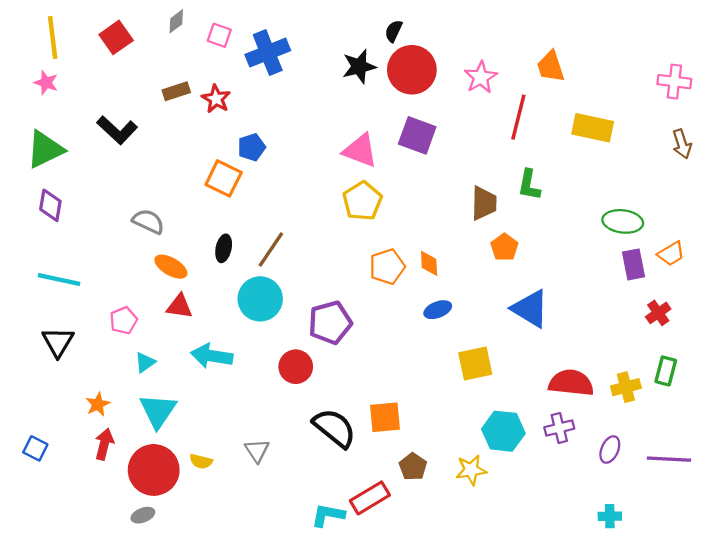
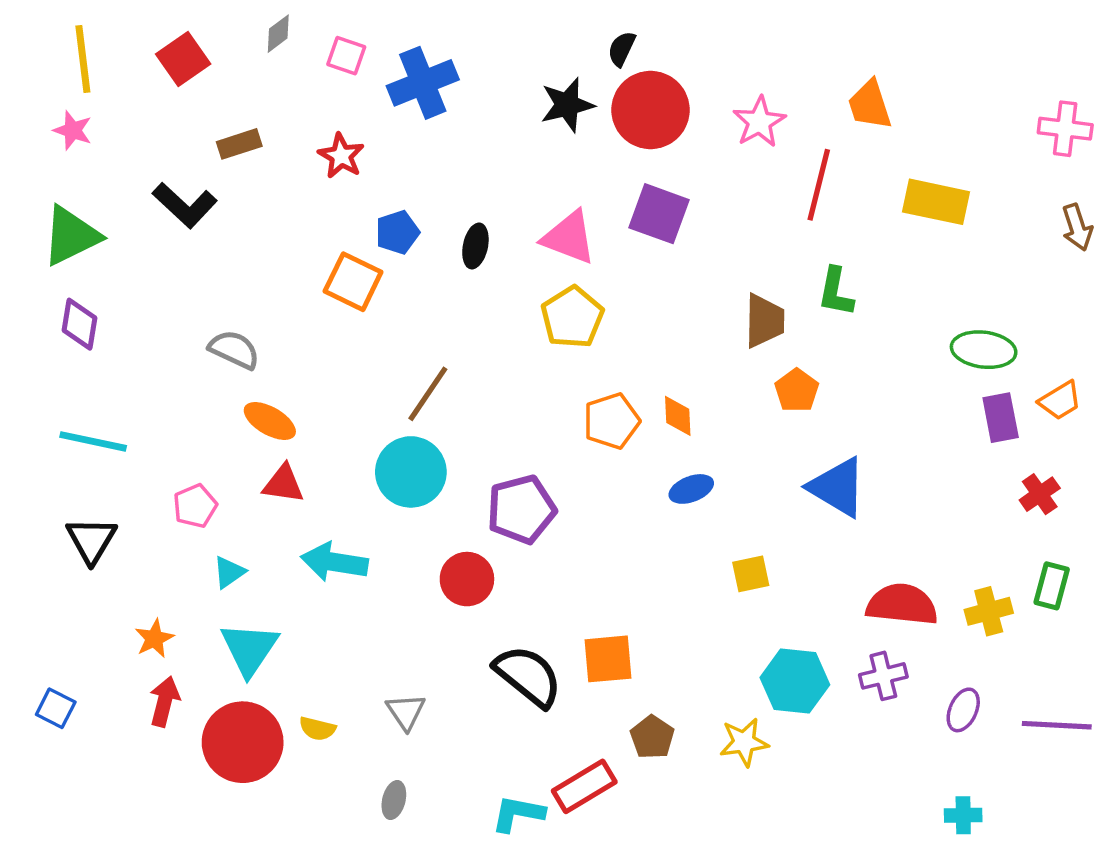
brown rectangle: (176, 91) -> (239, 144), moved
black ellipse: (224, 248) -> (475, 246), moved
yellow square: (475, 363) -> (751, 574), size x0.7
gray ellipse: (143, 515) -> (394, 800), moved, turned -55

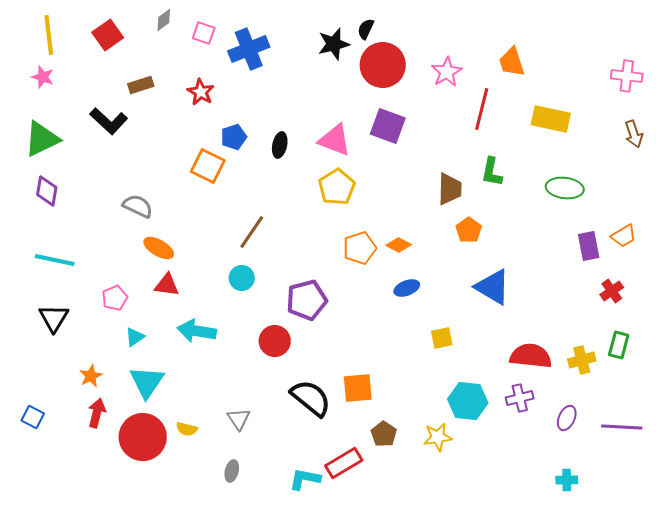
black star: (567, 105) -> (334, 44), moved
green ellipse: (984, 350) -> (565, 188), moved
orange diamond: (678, 416) -> (399, 245), turned -60
cyan circle: (411, 472) -> (242, 278), size x0.6

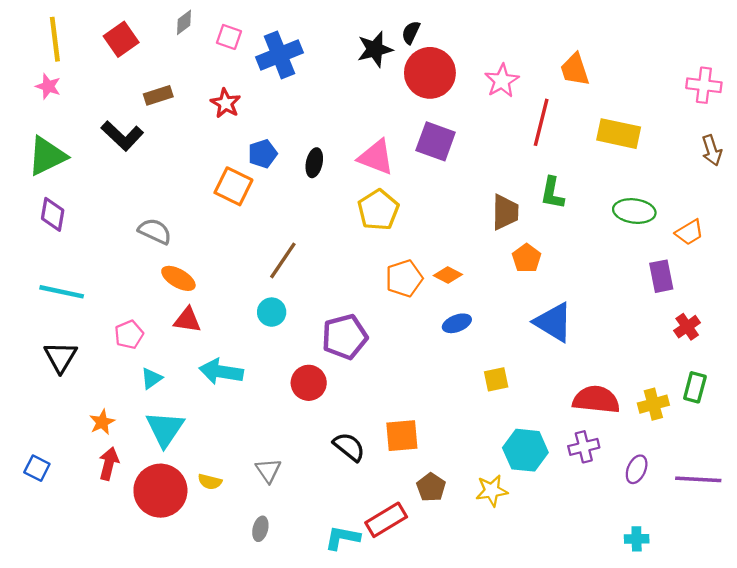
orange trapezoid: (624, 236) -> (689, 232), moved
black semicircle: (311, 398) -> (349, 447), size x0.7

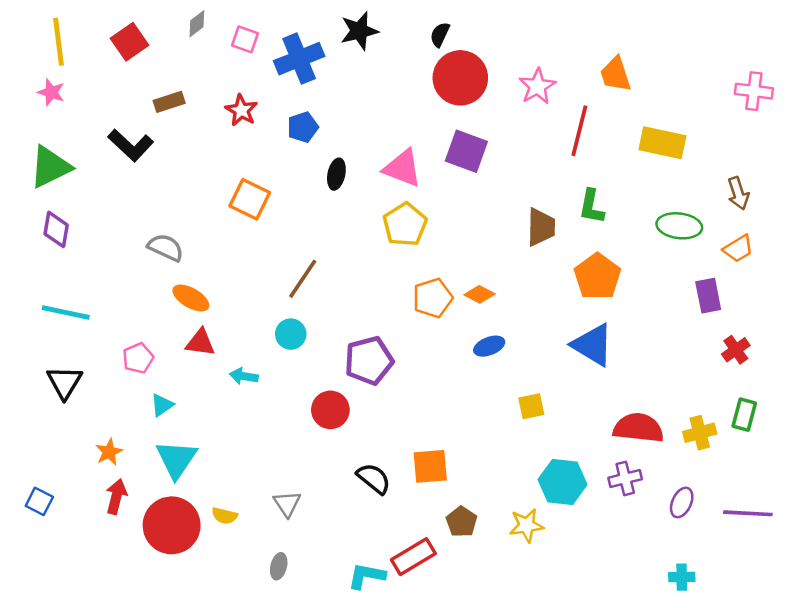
black star: (375, 49) -> (359, 31), moved
brown arrow: (712, 150) -> (738, 193), moved
blue pentagon: (263, 154) -> (303, 127), moved
orange pentagon: (527, 258) -> (597, 276), moved, size x1.5
cyan arrow: (221, 372) -> (244, 376), moved, size x0.6

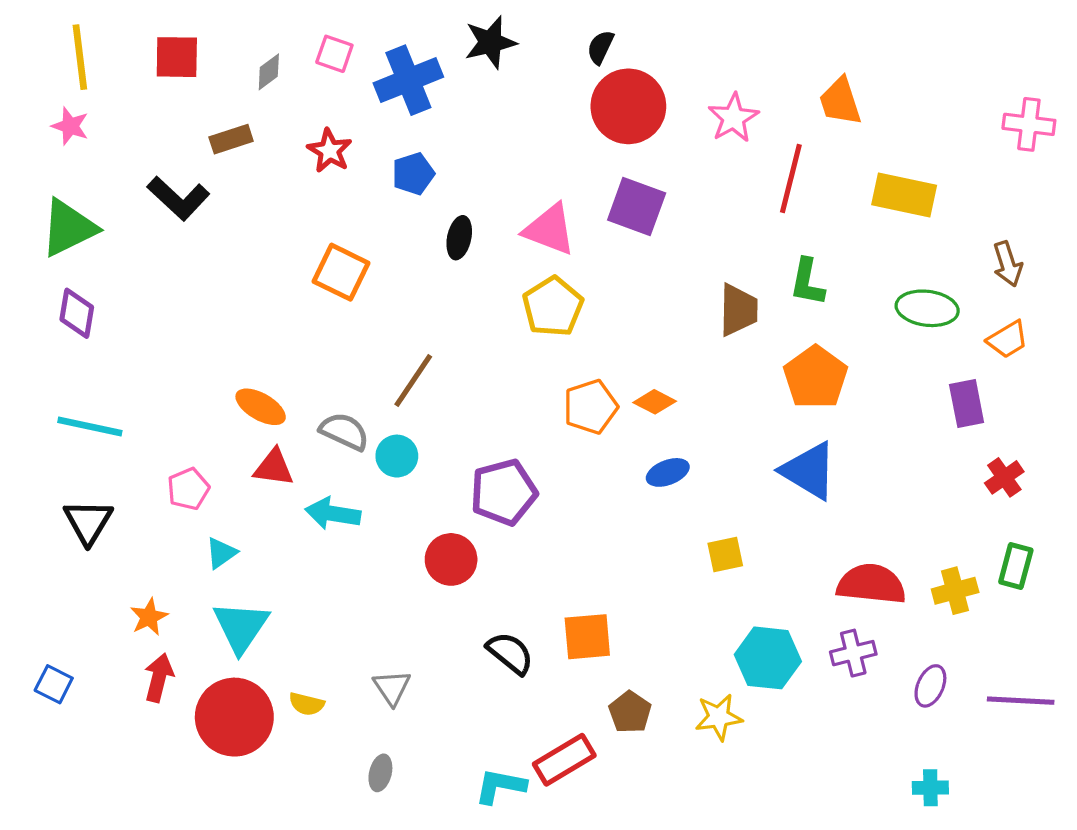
gray diamond: (197, 24) -> (269, 72), moved
red square: (130, 42) -> (177, 57), turned 36
gray semicircle: (166, 247) -> (344, 431), moved
cyan arrow: (244, 376) -> (333, 514), size x1.4

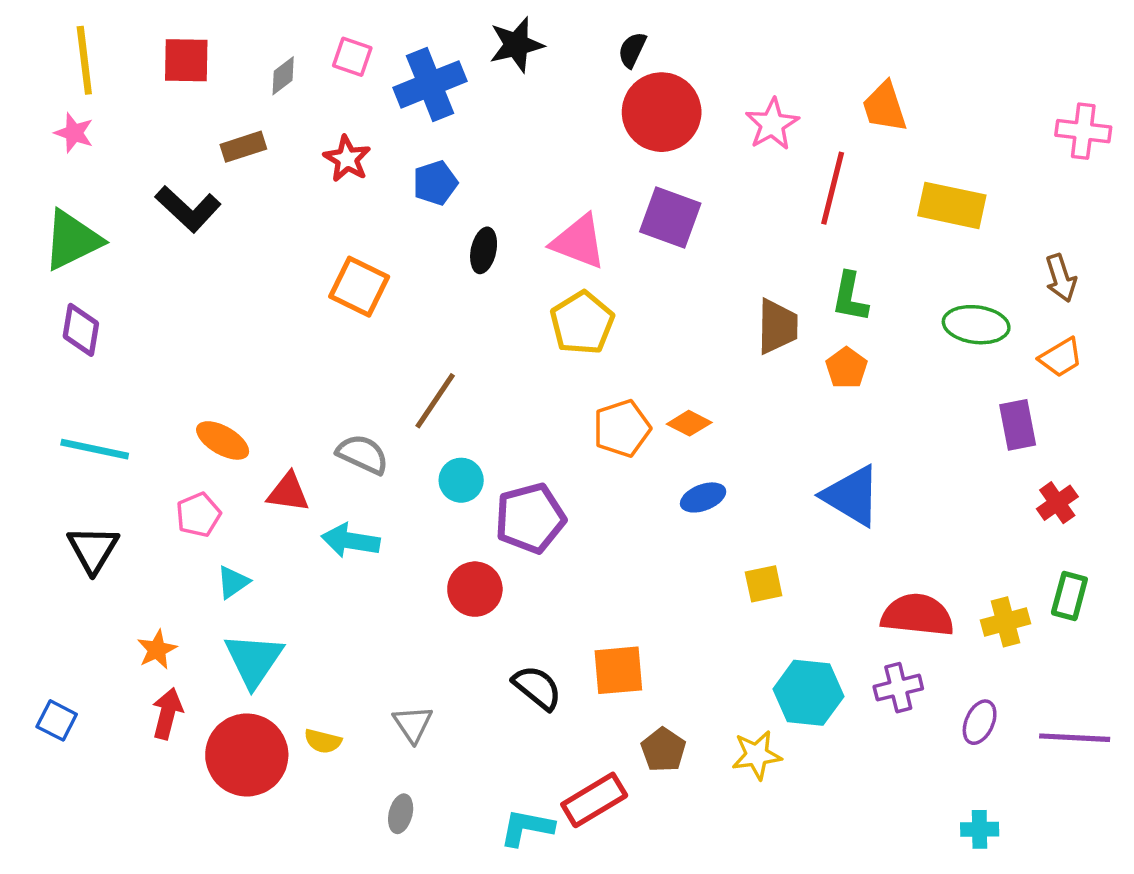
orange pentagon: (816, 377) -> (846, 368), moved, size x0.6
orange ellipse: (261, 407) -> (223, 440), moved
cyan circle: (397, 456) -> (461, 480), moved

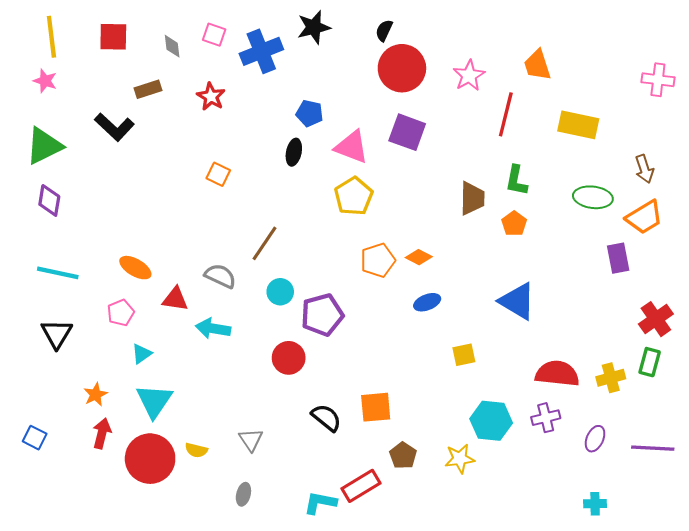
gray diamond: (283, 76) -> (172, 46), turned -60
blue pentagon: (435, 183) -> (310, 113), moved, turned 30
orange square: (359, 287) -> (218, 174), size x0.7
orange trapezoid: (1061, 358) -> (644, 217), size x1.4
red cross: (1057, 503) -> (656, 319), moved, size x1.4

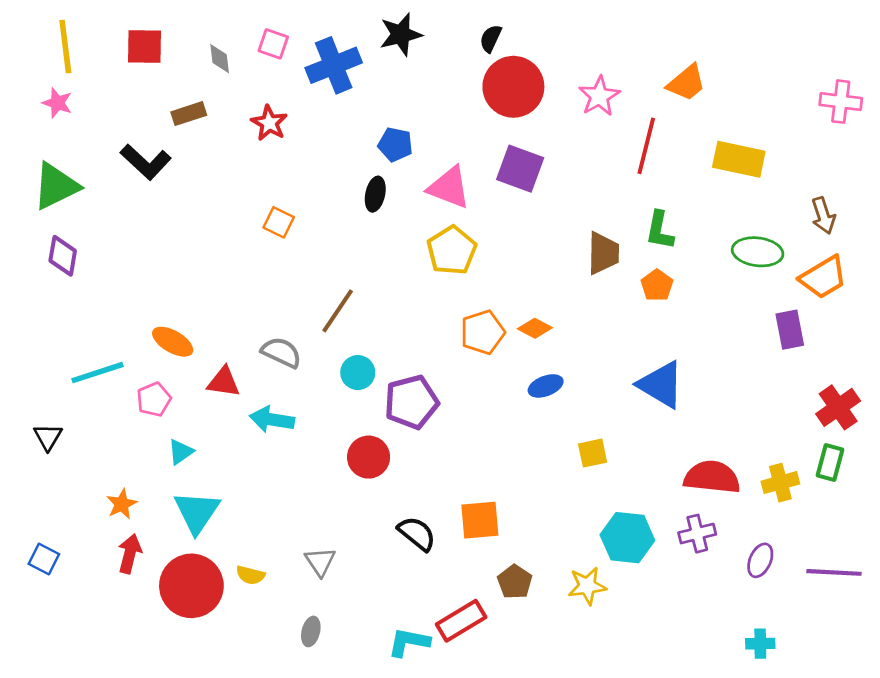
orange trapezoid: (537, 65) -> (686, 83), turned -112
cyan line: (58, 273) -> (98, 373), moved, turned -30
black triangle: (57, 334) -> (48, 437), moved, size x0.7

